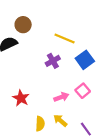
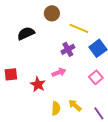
brown circle: (23, 25) -> (52, 13), moved
pink arrow: (61, 97) -> (59, 72), moved

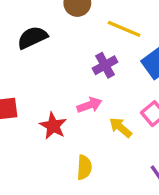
yellow arrow: (75, 105) -> (121, 128), moved

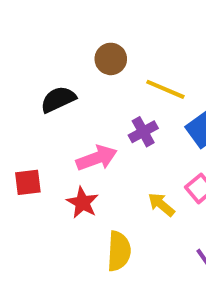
pink arrow: (89, 105) -> (97, 158), moved, size x1.4
yellow semicircle: (84, 167) -> (119, 251), size x1.4

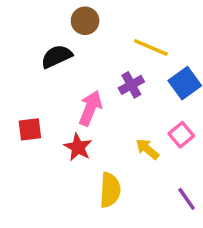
brown circle: (111, 59) -> (85, 21), moved
pink arrow: (97, 158) -> (90, 108), turned -48

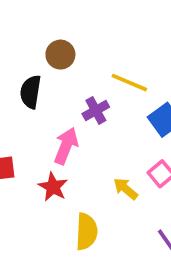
black semicircle: (57, 56) -> (31, 92), turned -56
purple cross: (131, 85) -> (96, 110), moved

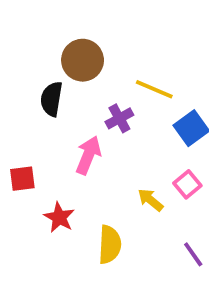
brown circle: (60, 55) -> (83, 60), size x1.4
red star: (53, 187) -> (59, 217), moved

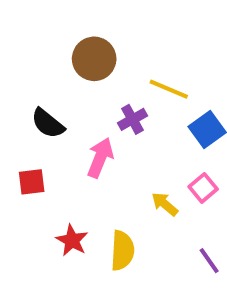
black semicircle: (51, 99) -> (48, 123), moved, turned -60
red star: (59, 217) -> (72, 240), moved

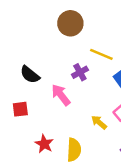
brown circle: (94, 59) -> (70, 23), moved
pink arrow: (100, 158) -> (61, 95), turned -60

